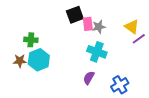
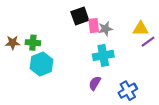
yellow triangle: (132, 27) -> (141, 29), turned -35
cyan cross: (97, 52) -> (103, 55), turned -30
brown star: (20, 61) -> (13, 43), moved

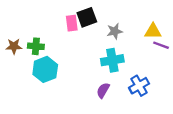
pink rectangle: (94, 26) -> (72, 23), moved
purple line: (148, 42) -> (161, 45), turned 56
blue cross: (128, 91) -> (139, 86), moved

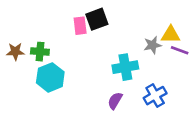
gray star: (115, 31) -> (153, 45), moved

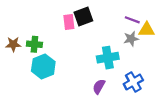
purple line: (180, 50) -> (132, 20), moved

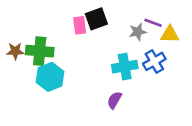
gray star: (131, 39) -> (138, 32), moved
green cross: (34, 44) -> (40, 51), size x1.5
blue cross: (133, 82) -> (154, 61), moved

